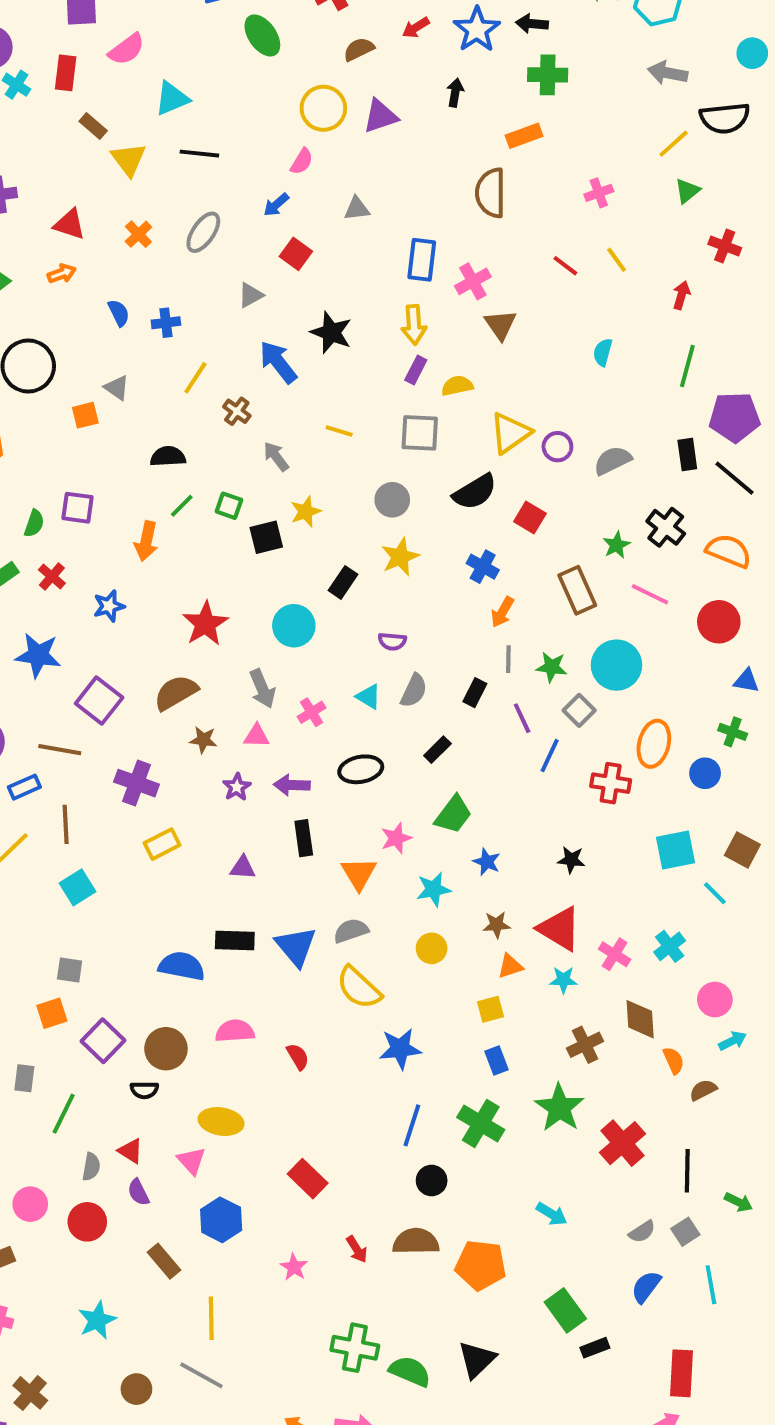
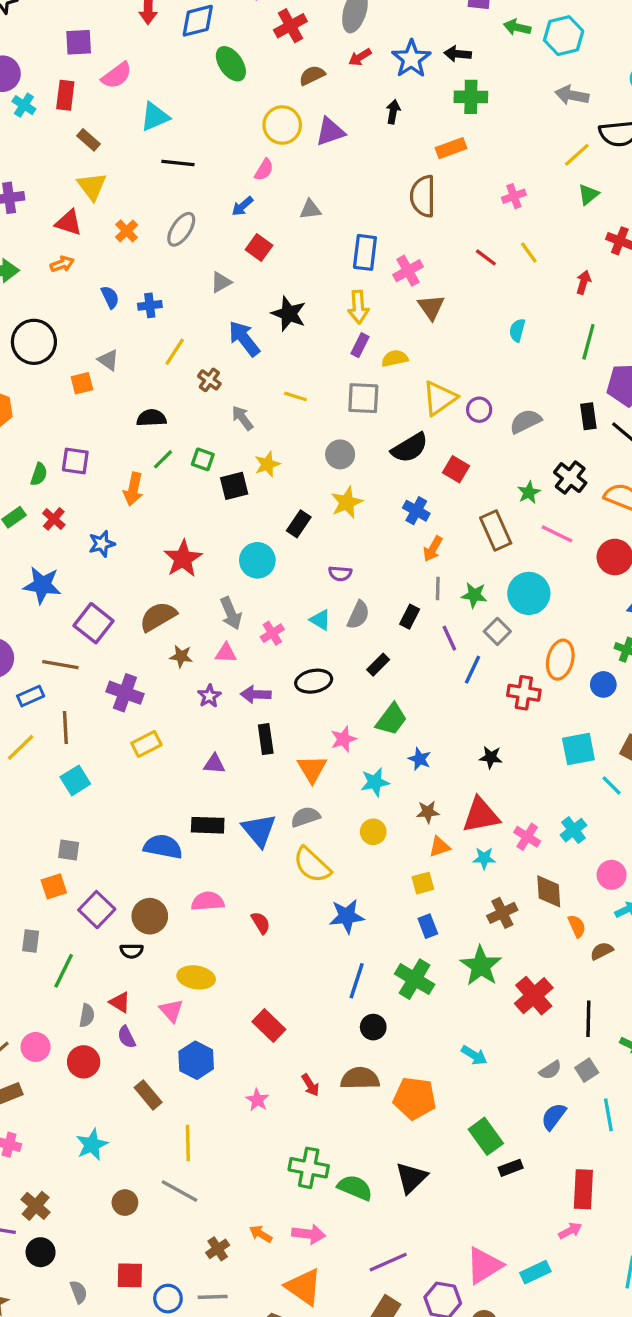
yellow triangle: (129, 159) -> (92, 186), moved
red triangle: (559, 929) -> (481, 815), turned -42

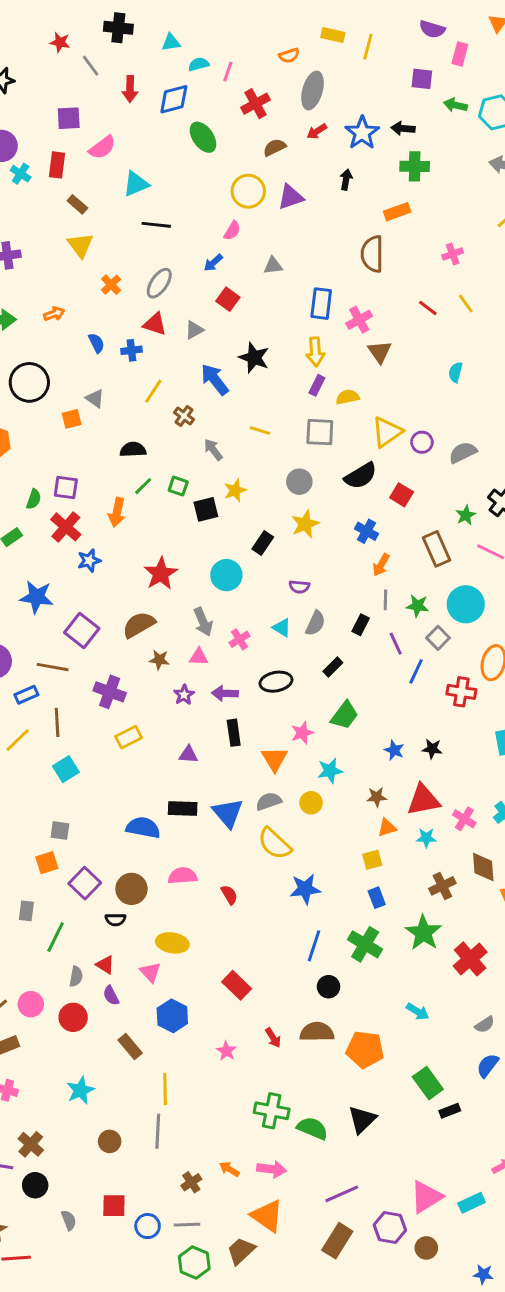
red triangle: (69, 223) -> (155, 324), moved
red cross: (54, 519) -> (66, 527), moved, size x1.5
blue star: (420, 759) -> (394, 750), moved
yellow circle: (373, 832) -> (311, 803), moved
gray line: (180, 1191) -> (158, 1131), turned 64

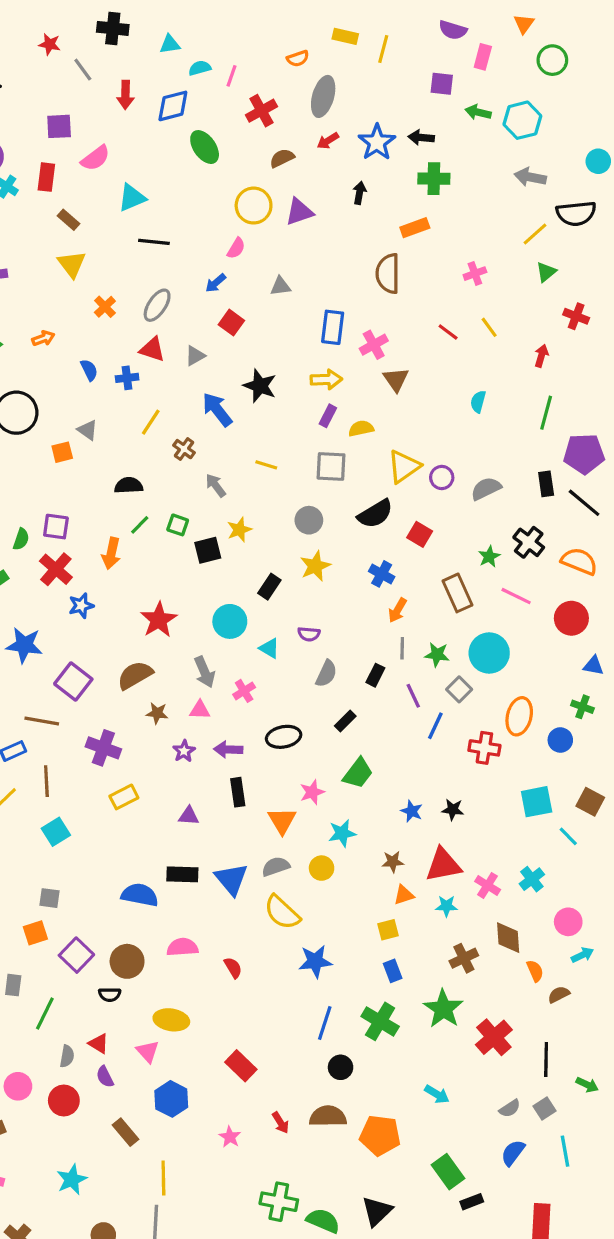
yellow arrow: (315, 352) -> (326, 379), turned -88
cyan triangle: (282, 628) -> (269, 648), moved

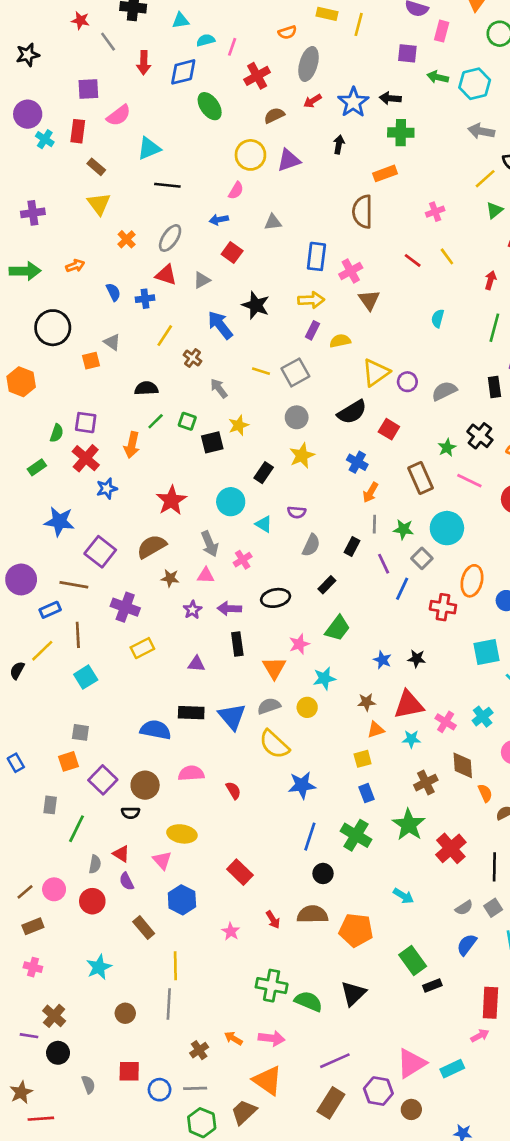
blue arrow: (216, 283) -> (219, 220), turned 30
gray square: (331, 466) -> (295, 372), moved, turned -32

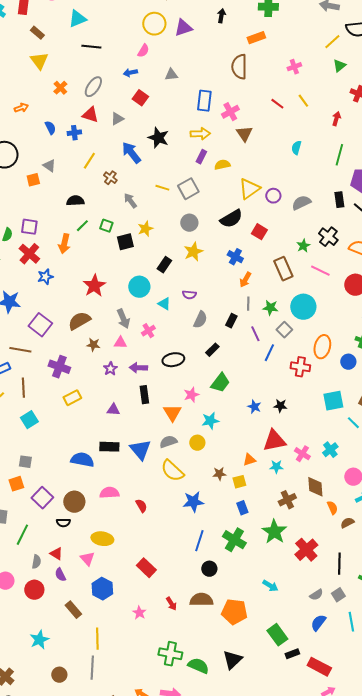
brown star: (367, 702) -> (219, 474), moved
red rectangle: (490, 1003) -> (319, 667), moved, turned -65

